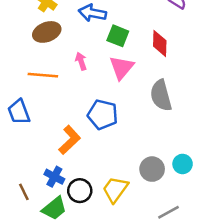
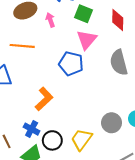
pink arrow: (81, 61) -> (50, 20), moved
blue pentagon: (103, 114) -> (71, 64), moved

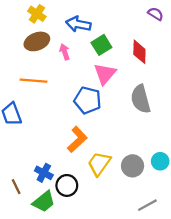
green square: (83, 14) -> (101, 45), turned 36
orange L-shape: (44, 99) -> (77, 139), moved
yellow trapezoid: (81, 139) -> (99, 164), moved

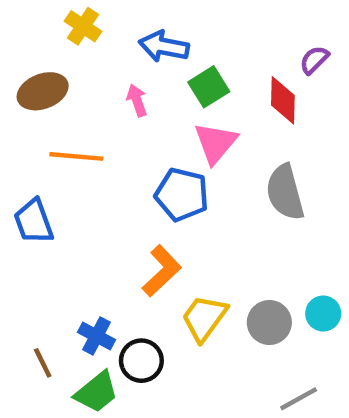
purple semicircle: (156, 14) -> (314, 60), moved, turned -77
brown ellipse: (37, 41) -> (43, 91), moved

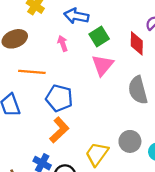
blue pentagon: (182, 195) -> (59, 98), moved
orange L-shape: (162, 271) -> (59, 130), moved
gray circle: (269, 322) -> (130, 141), moved

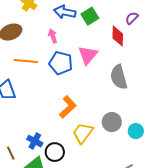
green square: (99, 37) -> (90, 16), moved
blue pentagon: (59, 98) -> (61, 63), moved
orange L-shape: (59, 130) -> (68, 107), moved

